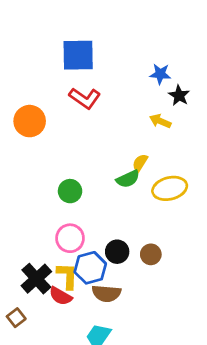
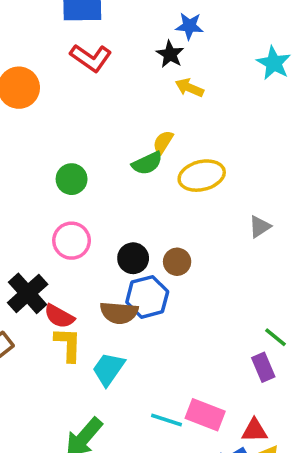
black star: (179, 95) -> (170, 54), moved
blue hexagon: (90, 268) -> (147, 297), moved
yellow L-shape: (67, 276) -> (68, 344), moved

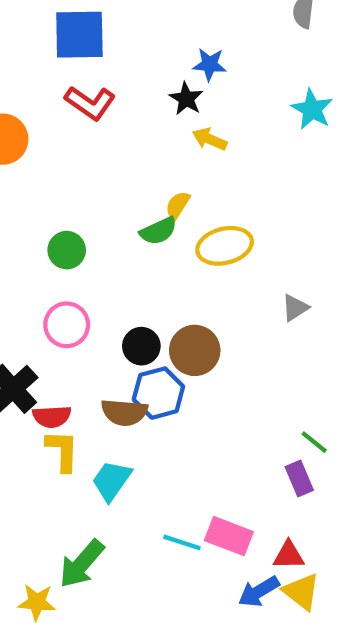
brown circle: (177, 262) -> (195, 350), size x1.5
red semicircle: (59, 316) -> (52, 417), turned -32

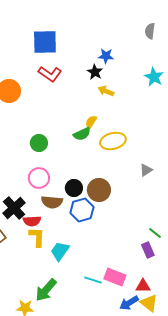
brown semicircle: (124, 412) -> (52, 202), moved

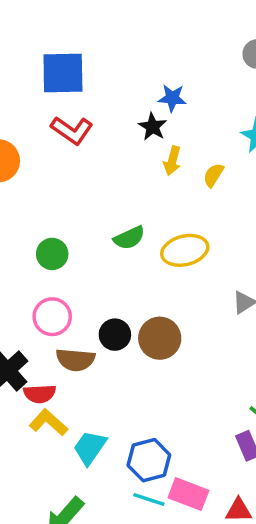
yellow arrow: (106, 91) -> (172, 161), turned -98
yellow semicircle: (91, 122) -> (213, 175), moved
blue hexagon: (82, 210) -> (149, 460), moved
yellow L-shape: (37, 237) -> (49, 422), turned -50

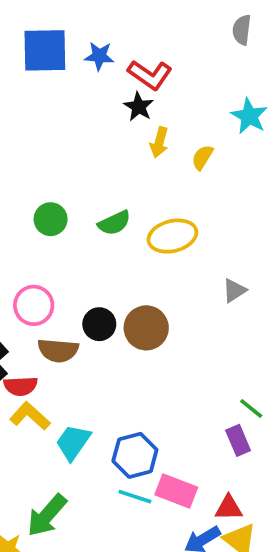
blue star: (172, 98) -> (99, 56), moved
red L-shape: (72, 130) -> (150, 75), moved
green circle: (52, 254) -> (51, 219), moved

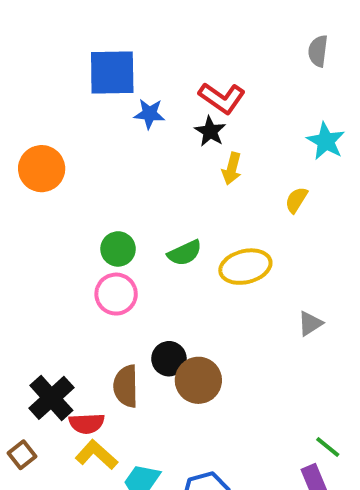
blue star: (99, 56) -> (149, 114), moved
yellow semicircle: (202, 157) -> (296, 200), moved
pink circle: (34, 305) -> (116, 294), moved
brown circle: (146, 328) -> (198, 380), moved
brown semicircle: (58, 350) -> (126, 386), turned 84

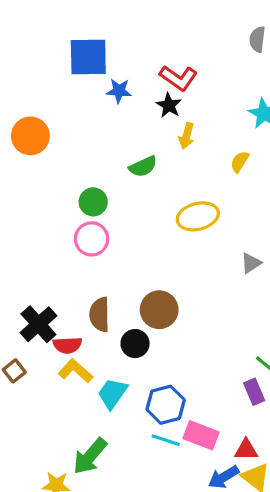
green semicircle: (185, 253) -> (143, 166), moved
black circle: (169, 359) -> (135, 344), moved

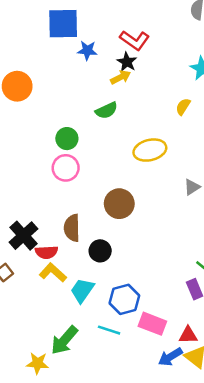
yellow arrow: (187, 136) -> (121, 77), moved, turned -132
brown circle: (159, 310) -> (119, 204), moved
cyan line: (166, 440) -> (109, 330), moved

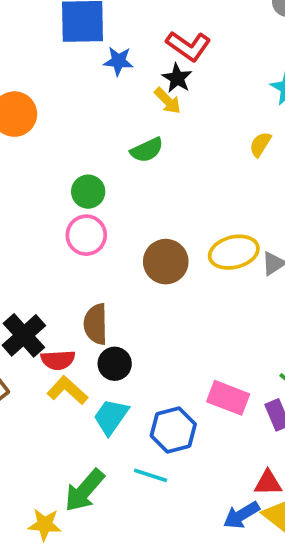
yellow arrow: (121, 77) -> (168, 101), turned 72
yellow ellipse: (150, 150) -> (234, 252), moved
brown circle: (119, 204) -> (166, 262), moved
black circle: (100, 251) -> (115, 364), moved
pink rectangle: (152, 324) -> (228, 398), moved

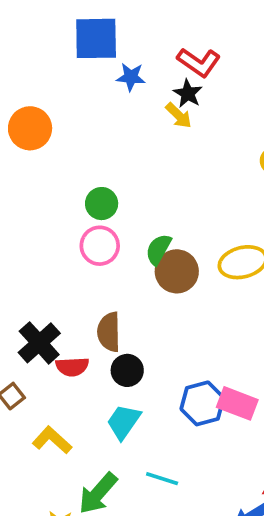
green semicircle: (147, 150) -> (158, 249), moved, turned 144
yellow L-shape: (67, 390) -> (52, 440), moved
blue hexagon: (173, 430) -> (202, 403), moved

